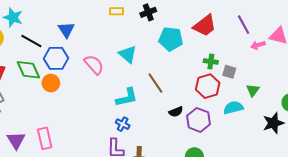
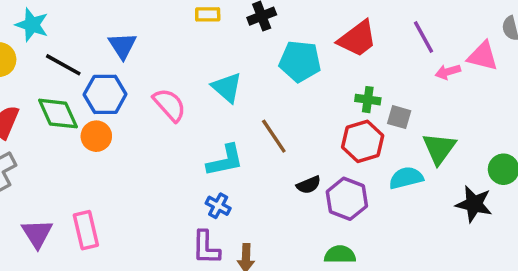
green triangle: (253, 90) -> (439, 148), size x1.5
black star: (273, 123) -> (474, 204), turned 30

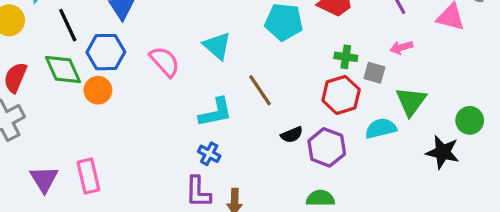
black line: (63, 65) -> (68, 25), turned 36
pink arrow: (448, 72) -> (401, 47), moved

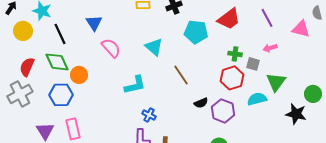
blue hexagon: (106, 52) -> (61, 95), moved
pink semicircle: (165, 62) -> (111, 48), moved
cyan L-shape: (216, 112) -> (135, 85), moved

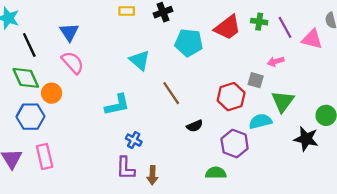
purple line: (267, 18) -> (285, 27), moved
pink semicircle: (111, 48) -> (73, 63), moved
green cross: (235, 54) -> (259, 22), moved
purple hexagon: (223, 111) -> (235, 144), moved

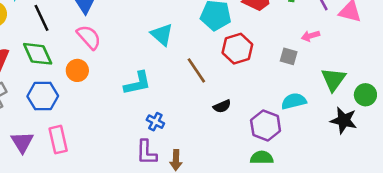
orange circle: (52, 93) -> (77, 70), moved
red hexagon: (231, 97) -> (237, 49), moved
green triangle: (283, 101) -> (333, 79), moved
green semicircle: (216, 173) -> (262, 158), moved

